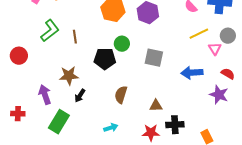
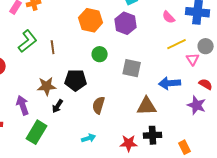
black pentagon: (105, 59) -> (76, 80), moved
brown triangle: (156, 106) -> (147, 106), moved, size x1.5

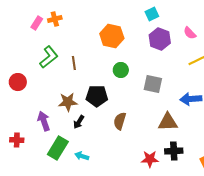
purple hexagon: (126, 23) -> (160, 39), moved
cyan arrow: (89, 138) -> (82, 156), moved, turned -144

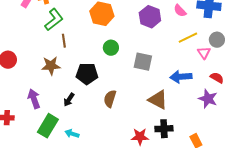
green L-shape: (49, 57) -> (54, 20), moved
brown star: (68, 102) -> (51, 66), moved
brown triangle: (168, 122) -> (158, 100), turned 30

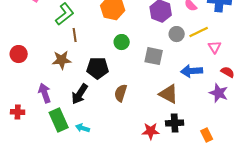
gray circle: (217, 40) -> (177, 34), moved
black arrow: (69, 100) -> (80, 94), size x1.5
green rectangle: (48, 126) -> (59, 120), turned -55

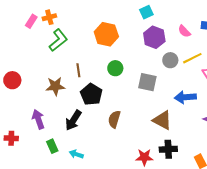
brown line: (75, 35) -> (78, 70), moved
black pentagon: (98, 68) -> (91, 94), turned 30
green rectangle: (59, 120) -> (52, 146), size x0.6

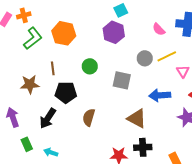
orange hexagon: (106, 34) -> (64, 33), moved
purple hexagon: (154, 37) -> (114, 32), moved
black pentagon: (91, 94) -> (66, 92), turned -30

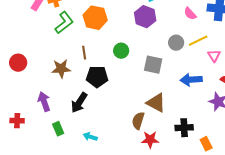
brown semicircle: (89, 117) -> (138, 121), moved
brown triangle: (137, 118) -> (156, 103), moved
black cross: (143, 147) -> (184, 128), moved
cyan arrow: (51, 152) -> (90, 137), moved

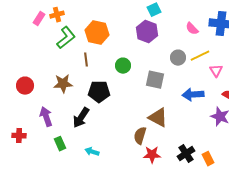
brown line: (84, 53) -> (86, 60), moved
red circle: (18, 63) -> (25, 86), moved
black cross: (184, 128) -> (186, 154), moved, turned -30

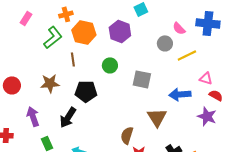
orange cross: (57, 15) -> (66, 14), moved
purple hexagon: (147, 32) -> (120, 31), moved
gray circle: (178, 58) -> (165, 43), moved
pink triangle: (216, 71) -> (206, 78), moved, turned -40
brown triangle: (158, 118) -> (157, 117), moved, turned 30

